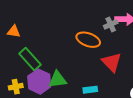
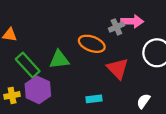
green triangle: (58, 79) -> (59, 60), moved

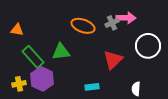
orange ellipse: (92, 44) -> (83, 26), moved
red triangle: (118, 68) -> (113, 60), turned 30
white semicircle: (143, 101) -> (136, 89), turned -32

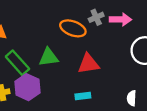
gray cross: (112, 23) -> (96, 17), moved
red triangle: (113, 60) -> (88, 64), moved, turned 35

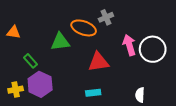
pink arrow: (121, 20) -> (129, 45), moved, turned -108
green triangle: (49, 57) -> (60, 42), moved
green rectangle: (17, 63) -> (30, 61), size x0.6

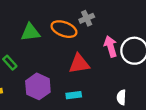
green triangle: (60, 42) -> (30, 32), moved
purple hexagon: (40, 84) -> (38, 86), moved

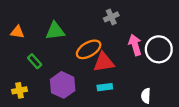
orange ellipse: (64, 29) -> (89, 49), moved, turned -50
cyan rectangle: (74, 95) -> (105, 87), moved

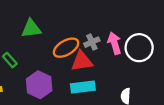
gray cross: (111, 17) -> (92, 42), moved
cyan rectangle: (105, 87) -> (83, 87), size x1.5

